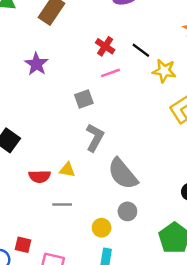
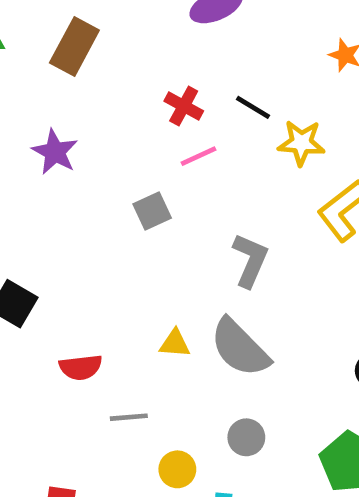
gray L-shape: (95, 138) -> (250, 260), moved
yellow triangle: (67, 170) -> (175, 343), moved
gray circle: (127, 211) -> (246, 437), moved
yellow circle: (102, 228) -> (177, 469), moved

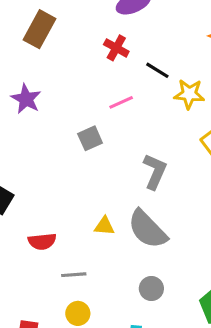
red cross: (184, 106) -> (116, 48), moved
yellow circle: (177, 469) -> (78, 313), moved

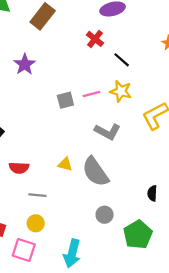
yellow star: (189, 94) -> (121, 91), moved
pink line: (121, 102) -> (91, 94), moved
gray L-shape: (155, 171) -> (108, 132), turned 85
gray circle: (151, 289) -> (105, 215), moved

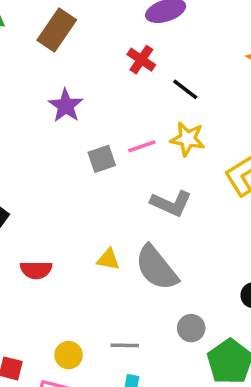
purple star: (25, 64) -> (66, 106), moved
gray line: (37, 195) -> (125, 345), moved
gray circle: (105, 215) -> (191, 328), moved

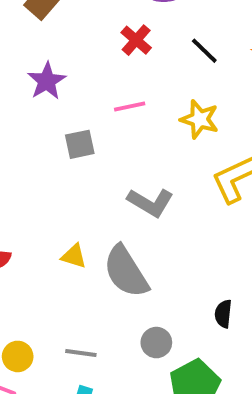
black line: (185, 89) -> (204, 51), moved
yellow star: (188, 139) -> (200, 119), moved
pink line: (142, 146) -> (130, 106), moved

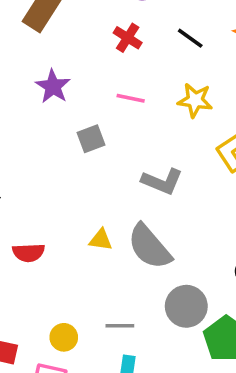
pink line: (130, 106) -> (131, 98), turned 32
gray circle: (156, 343) -> (186, 306), size x1.5

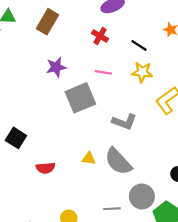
black line: (190, 38) -> (139, 45), moved
purple star: (53, 86) -> (56, 67), turned 30
gray square: (91, 139) -> (80, 98), size x1.8
gray line: (120, 326) -> (112, 209), moved

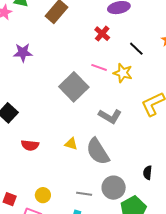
purple star: (56, 67) -> (23, 53), moved
yellow star: (142, 72) -> (123, 73), moved
gray square: (80, 98) -> (74, 87), turned -32

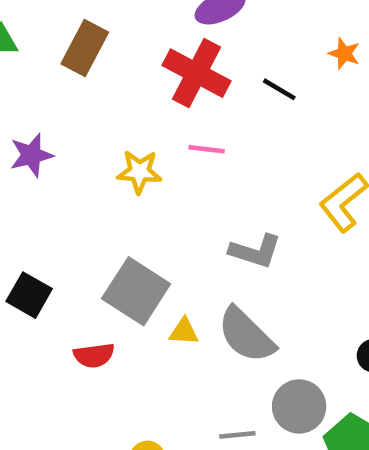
red cross: (102, 34) -> (196, 73), size x1.8
yellow star: (123, 73) -> (139, 172), moved
gray square: (74, 87) -> (136, 291), moved

